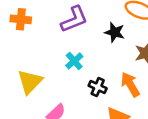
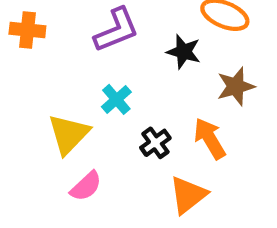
yellow triangle: (30, 82) -> (69, 134), moved
black cross: (98, 87) -> (155, 143), turned 30

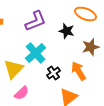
cyan cross: (116, 99) -> (36, 53), size x1.5

